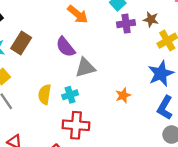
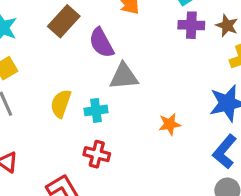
brown rectangle: (21, 43) -> (64, 21), moved
red cross: (76, 125) -> (97, 154), size x0.7

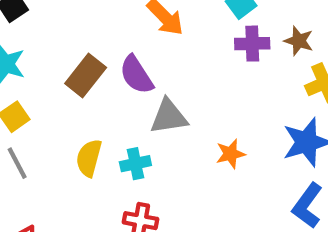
brown rectangle: (64, 21) -> (86, 76), moved
orange star: (170, 124) -> (231, 154), moved

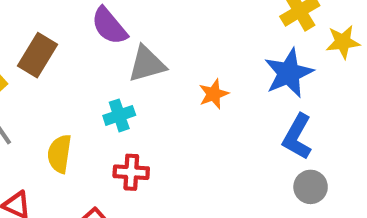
brown rectangle: (86, 76) -> (37, 55), moved
yellow semicircle: (89, 158) -> (59, 154), moved

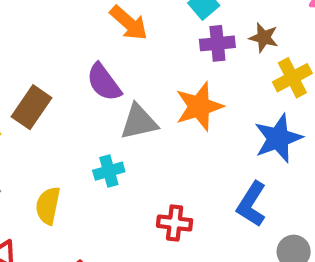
orange star: (214, 94) -> (199, 106), moved, size x1.6
blue L-shape: (297, 137) -> (252, 204), moved
red cross: (131, 172) -> (175, 223), moved

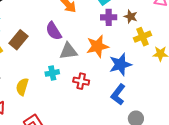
blue star: (278, 138) -> (120, 64), moved
red cross: (175, 223) -> (81, 81), moved

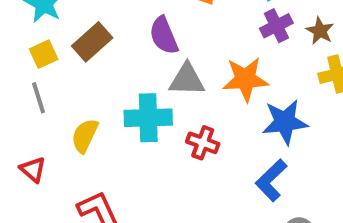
purple cross: (109, 17) -> (276, 26), turned -35
cyan cross: (52, 73) -> (148, 118), size x1.6

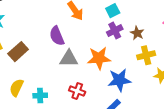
brown rectangle: (92, 42) -> (18, 52), moved
cyan cross: (148, 118) -> (40, 96), moved, size x0.6

